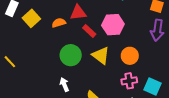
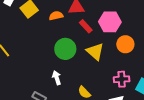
orange circle: (130, 56) -> (125, 44), moved

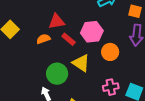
orange semicircle: (56, 16) -> (43, 39), moved
green circle: (65, 49) -> (57, 74), moved

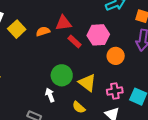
orange semicircle: (43, 39) -> (43, 31), moved
yellow triangle: (81, 63) -> (87, 83), moved

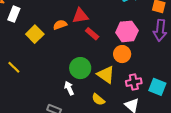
yellow square: (17, 29) -> (35, 34), moved
pink hexagon: (98, 35) -> (127, 31), moved
orange circle: (116, 56) -> (122, 54), moved

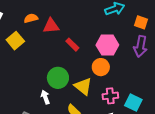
red triangle: (80, 16) -> (51, 26), moved
orange semicircle: (60, 25) -> (31, 18), moved

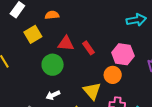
red triangle: (51, 26) -> (66, 43), moved
green circle: (58, 78) -> (53, 65), moved
white arrow: (45, 97) -> (53, 95), turned -104

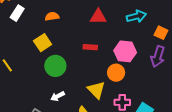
yellow square: (33, 34) -> (43, 43), moved
red triangle: (66, 43) -> (98, 17), moved
red rectangle: (88, 48) -> (90, 47), turned -48

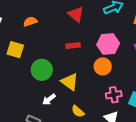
red triangle: (98, 17) -> (76, 14), turned 48
yellow square: (43, 43) -> (15, 50), moved, turned -30
yellow triangle: (96, 90) -> (70, 82), moved

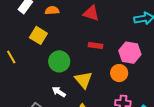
red triangle: (76, 14) -> (91, 13), moved, turned -36
orange semicircle: (30, 22) -> (52, 10), moved
white arrow: (49, 99) -> (59, 92), turned 56

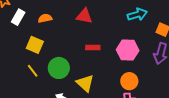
yellow line: (11, 57) -> (33, 71), moved
orange circle: (119, 73) -> (129, 81), moved

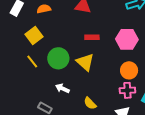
yellow square: (35, 45) -> (34, 36), turned 30
yellow triangle: (85, 83) -> (85, 62), moved

